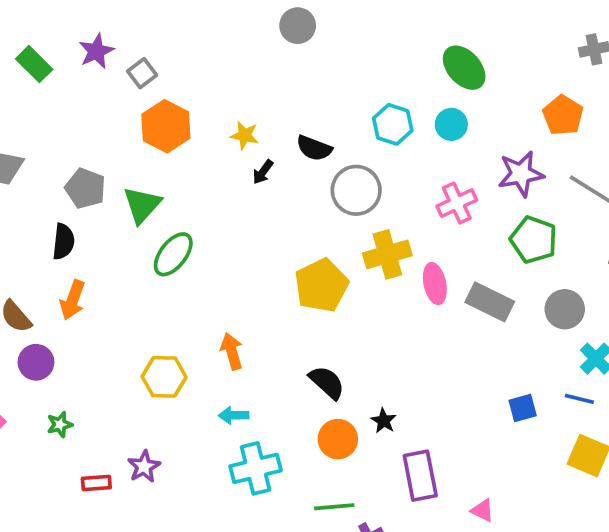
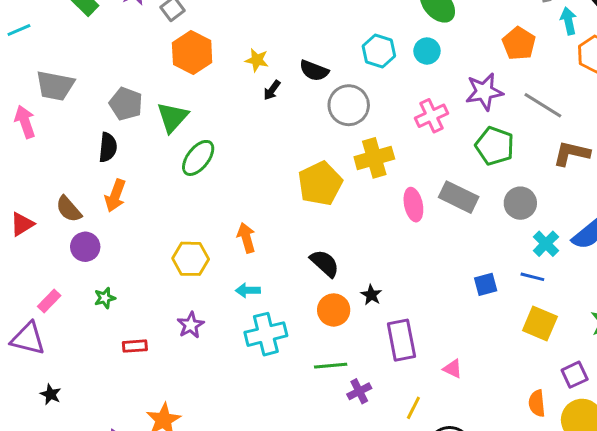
pink ellipse: (435, 284) -> (413, 205), moved
purple star: (144, 467) -> (191, 325), moved

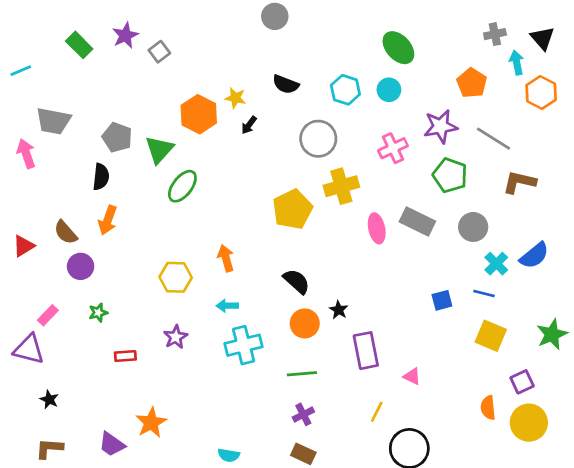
orange hexagon: (192, 53) -> (199, 114), moved
black semicircle: (314, 71) -> (286, 84), moved
purple cross: (359, 391) -> (303, 414), moved

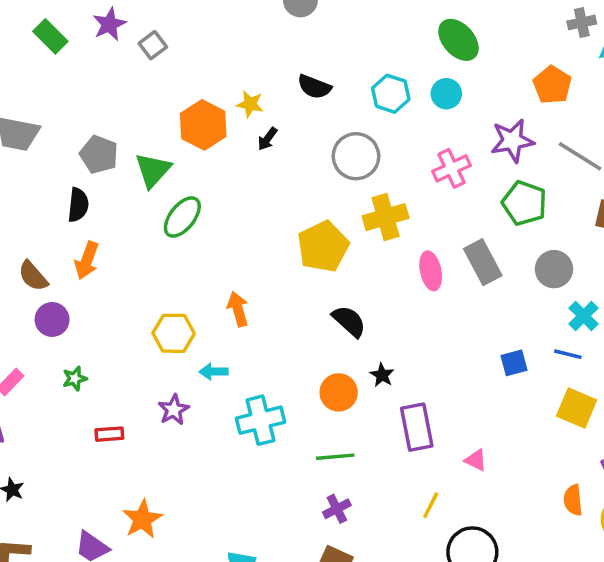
gray rectangle: (417, 222) -> (483, 262), turned 36
black semicircle: (297, 281) -> (349, 321), moved
cyan arrow: (227, 306) -> (214, 372), moved

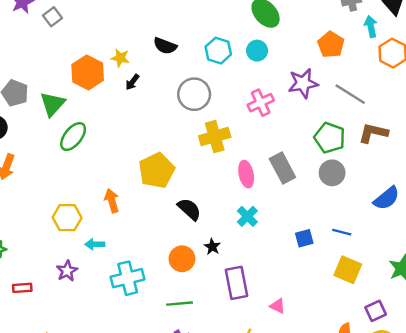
green pentagon: (524, 203) -> (330, 138), moved
yellow pentagon: (323, 247) -> (157, 170), moved
cyan cross: (584, 316) -> (247, 216), moved

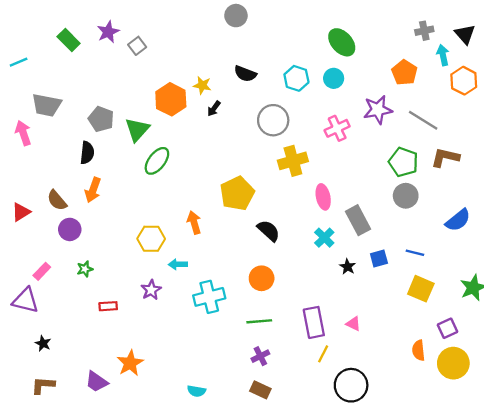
gray rectangle: (282, 168) -> (358, 220), moved
black star: (212, 247) -> (348, 267), moved
purple rectangle: (236, 283) -> (314, 322), moved

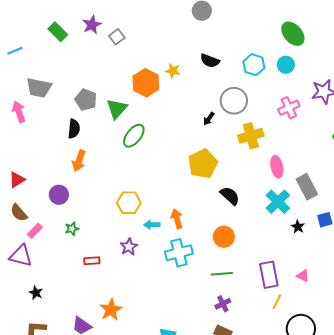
black arrow: (214, 109) -> (209, 119), moved
brown semicircle: (57, 200) -> (19, 213), moved
orange arrow: (194, 222) -> (177, 219), moved
cyan cross: (324, 238) -> (278, 202), size x1.4

